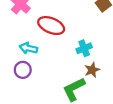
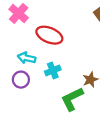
cyan cross: (84, 48) -> (53, 70), moved

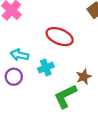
red ellipse: (49, 35) -> (60, 37), moved

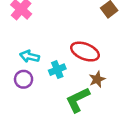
red ellipse: (60, 37) -> (85, 52), moved

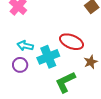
cyan cross: (57, 70) -> (48, 57), size x1.5
brown star: (97, 79) -> (91, 62), moved

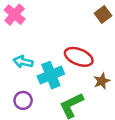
purple circle: (20, 65) -> (23, 100), moved

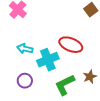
brown star: (102, 81) -> (90, 77), moved

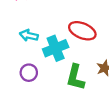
green L-shape: (65, 85) -> (75, 77), turned -50

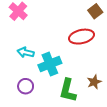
red ellipse: (82, 31) -> (82, 37), moved, turned -35

